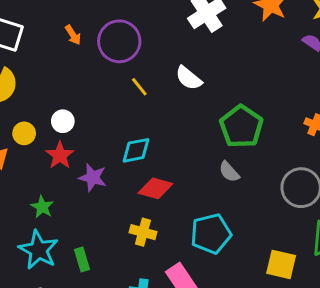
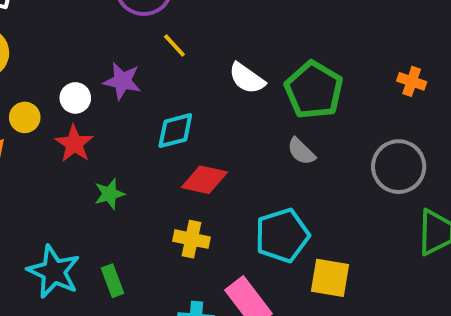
white semicircle: (189, 78) -> (247, 78), moved
purple star: (93, 178) -> (122, 81), moved
green star: (42, 207) -> (109, 194), moved, turned 30
yellow square: (281, 264) -> (330, 278), moved

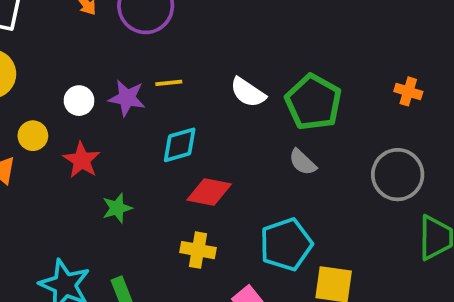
yellow line: (174, 45) -> (169, 83), moved, turned -52
white circle: (75, 98) -> (79, 101), moved

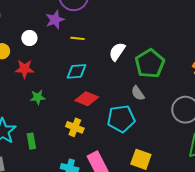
white semicircle: (248, 92) -> (117, 52), turned 78
purple star: (127, 98) -> (55, 20), moved, turned 30
red star: (82, 160) -> (25, 69), turned 30
cyan pentagon: (286, 244) -> (121, 119), moved

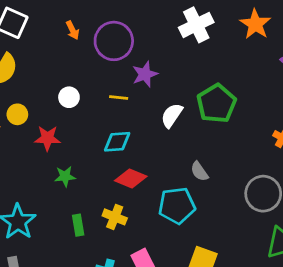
purple star: (55, 20) -> (145, 74), moved
white circle: (29, 38) -> (69, 97), moved
green pentagon: (150, 64) -> (216, 103), moved
green rectangle: (31, 141) -> (78, 225), moved

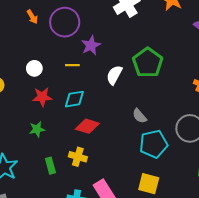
red star: (47, 138) -> (42, 97), moved
cyan pentagon: (177, 206) -> (154, 144), moved

